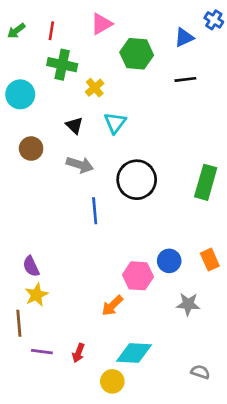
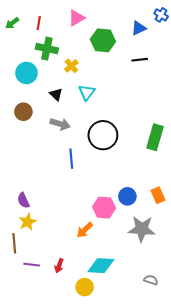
cyan circle: (20, 94) -> (26, 73), moved
gray star: (188, 304) -> (142, 229), size x1.5

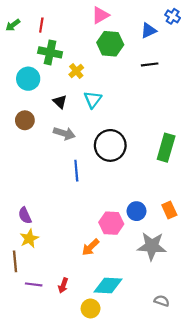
pink triangle: (76, 18) -> (100, 15), moved

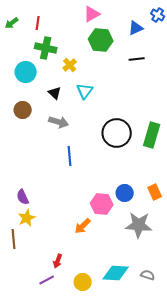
black circle: (110, 145) -> (117, 133), moved
purple line: (34, 284) -> (47, 280), moved, turned -35
cyan diamond: (108, 286) -> (116, 273), moved

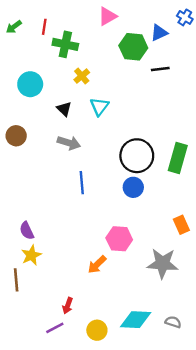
green hexagon: (101, 40) -> (133, 47), moved
green cross: (46, 48) -> (65, 44), moved
brown circle: (23, 110) -> (16, 136), moved
blue circle: (125, 193) -> (133, 187), moved

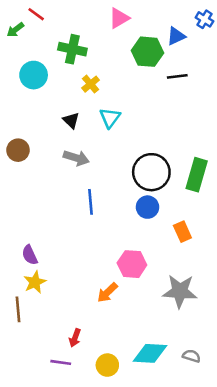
red line: (44, 27) -> (36, 14), moved, turned -63
cyan circle: (30, 84) -> (34, 75), moved
orange rectangle: (181, 225) -> (182, 232), moved
purple line: (55, 328) -> (61, 362), turned 36

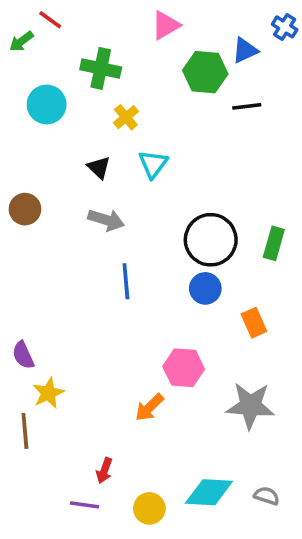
green rectangle: (197, 175) -> (274, 243), size x0.7
purple semicircle: (30, 255) -> (23, 355), moved

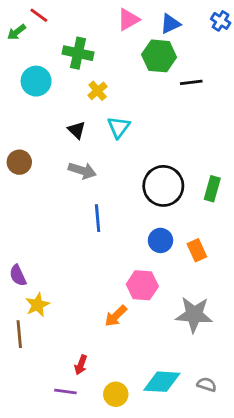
blue triangle: (245, 50) -> (170, 24), moved
blue circle: (205, 288) -> (160, 240), moved

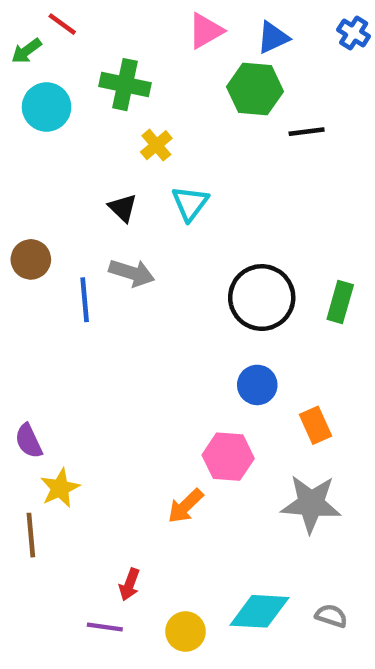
cyan circle: (36, 81) -> (47, 107), moved
blue line: (98, 218) -> (85, 300), moved
orange rectangle: (197, 250) -> (316, 425), moved

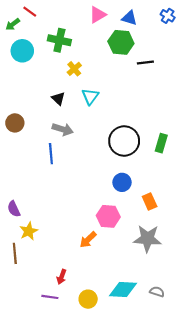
blue triangle: (273, 38) -> (129, 18), turned 42
blue line: (85, 300) -> (51, 154), moved

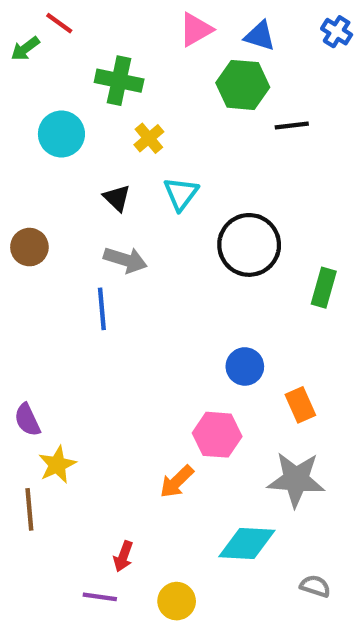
cyan circle: (22, 51) -> (61, 134), moved
black circle: (124, 141) -> (249, 245), moved
cyan diamond: (123, 290) -> (247, 544), moved

